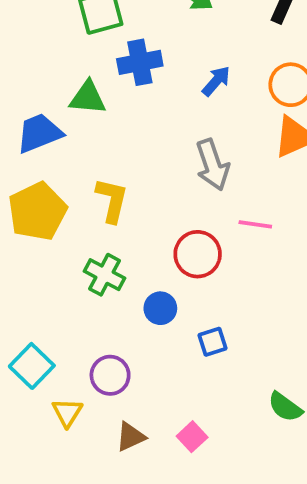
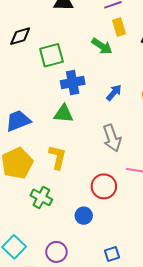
green triangle: (88, 98) -> (64, 114), moved
green cross: (104, 275) -> (41, 197), moved
blue square: (213, 342) -> (112, 254), moved

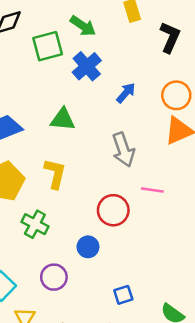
green arrow: (102, 46) -> (83, 26), moved
blue cross: (73, 82) -> (87, 66), moved, turned -30
purple circle: (56, 252) -> (54, 277), moved

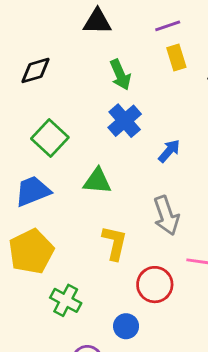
green arrow: (83, 26) -> (120, 75), turned 32
green square: (48, 46) -> (50, 138), moved, turned -32
yellow L-shape: (55, 174) -> (115, 243), moved

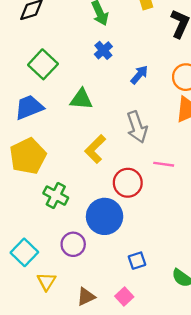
blue cross: (125, 121) -> (103, 50), size x0.7
yellow L-shape: (115, 243) -> (95, 149), turned -148
blue circle: (126, 326) -> (105, 216), size x1.8

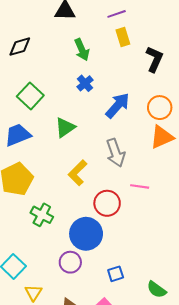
blue arrow: (139, 75) -> (118, 105), size x1.5
green triangle: (81, 99) -> (65, 128), turned -40
purple circle: (73, 244) -> (70, 262), moved

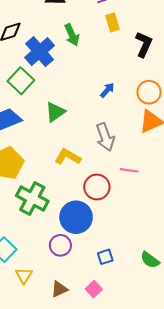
blue cross: (85, 83) -> (40, 52), moved, size x1.8
blue arrow: (118, 105) -> (107, 90), size x0.6
yellow L-shape: (78, 173) -> (68, 157), turned 75
green cross: (42, 215) -> (32, 198), size x1.4
green semicircle: (157, 290) -> (150, 260), moved

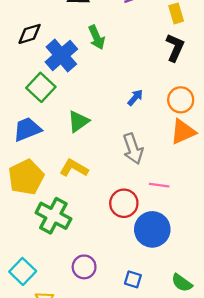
yellow rectangle: (112, 22) -> (176, 13), moved
yellow L-shape: (68, 157) -> (74, 168), moved
blue circle: (76, 217) -> (152, 229), moved
blue square: (105, 257) -> (133, 279), turned 35

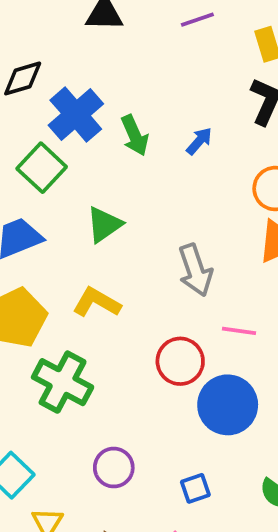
green arrow: (97, 37) -> (135, 135), moved
blue arrow: (135, 98) -> (199, 141), moved
blue square: (133, 279) -> (195, 488), turned -36

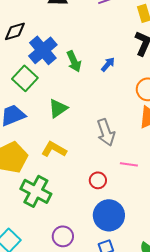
red circle: (180, 361) -> (98, 180), size x0.7
blue circle: (228, 405) -> (109, 215), moved

